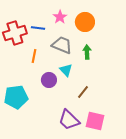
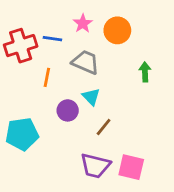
green arrow: (87, 52) -> (145, 72), moved
brown line: (83, 92) -> (104, 127), moved
purple trapezoid: (69, 120) -> (95, 166), turned -30

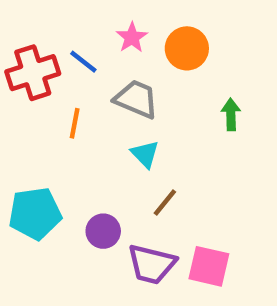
blue line: (52, 39) -> (83, 62), turned 30
purple circle: (68, 110) -> (103, 231), moved

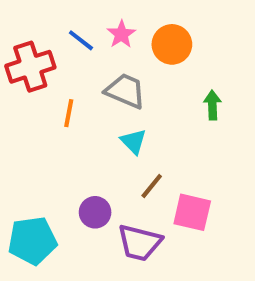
blue line: (83, 62) -> (81, 40), moved
cyan pentagon: (35, 214) -> (32, 241), moved
pink square: (209, 266) -> (192, 212), moved

